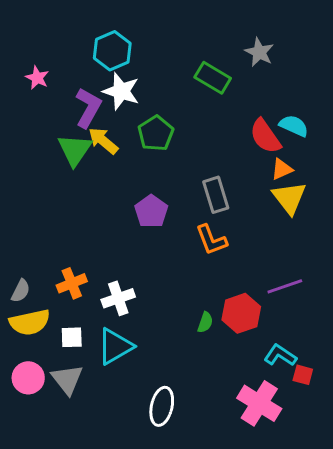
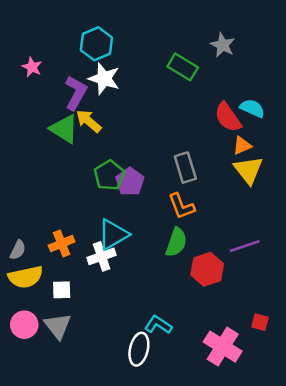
green pentagon: (156, 133) -> (109, 175), moved
green triangle: (75, 150) -> (64, 129), turned -32
green semicircle: (205, 322) -> (176, 242), moved, size x1.6
cyan triangle: (115, 346) -> (113, 234), moved
cyan L-shape: (280, 355) -> (158, 325), moved

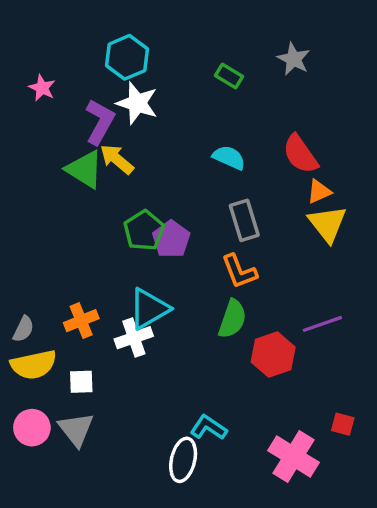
green rectangle: (183, 67) -> (229, 76), moved, size x0.7
cyan semicircle: (252, 108) -> (229, 158), moved

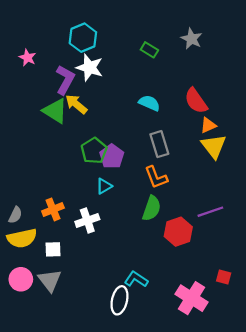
cyan triangle: (149, 309) -> (104, 186), moved, size x0.6

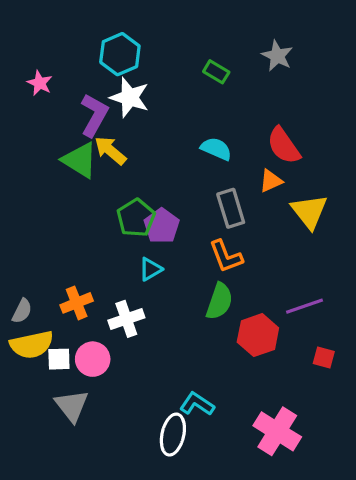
orange triangle: (208, 125) -> (271, 181), moved
white square: (53, 249) -> (59, 359), moved
red square: (224, 277) -> (324, 357), moved
pink circle: (21, 279) -> (93, 359), moved

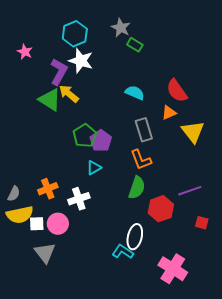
gray star: (277, 56) -> (121, 28), moved
white ellipse: (173, 435) -> (135, 237), moved

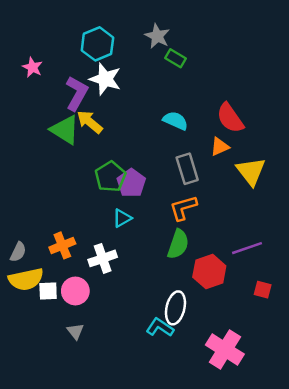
orange L-shape: (141, 160) -> (183, 208), turned 95
gray triangle: (45, 253) -> (75, 331), moved, size x0.6

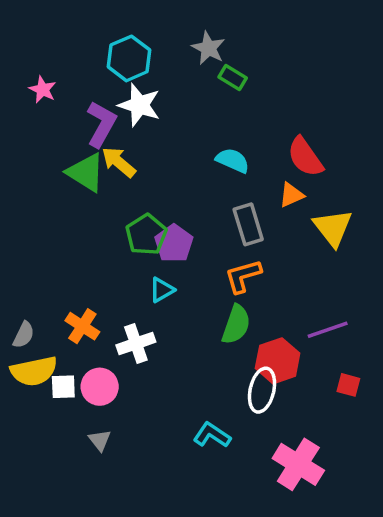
orange cross: (62, 245) -> (82, 326), turned -35
white ellipse: (175, 308) -> (262, 390), moved

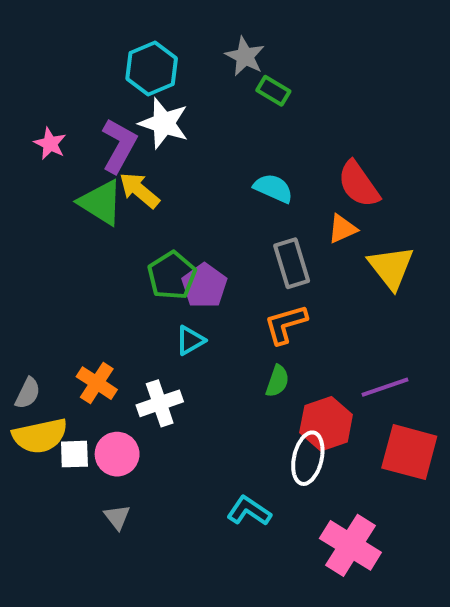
pink star: (43, 90) -> (50, 144), moved
green semicircle: (236, 324) -> (277, 381), size x0.7
red square: (348, 385) -> (409, 452), size x2.0

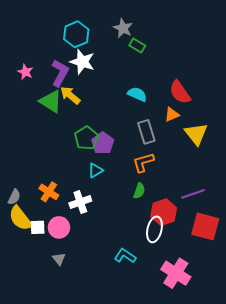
yellow semicircle: (40, 436) -> (20, 218), turned 64

